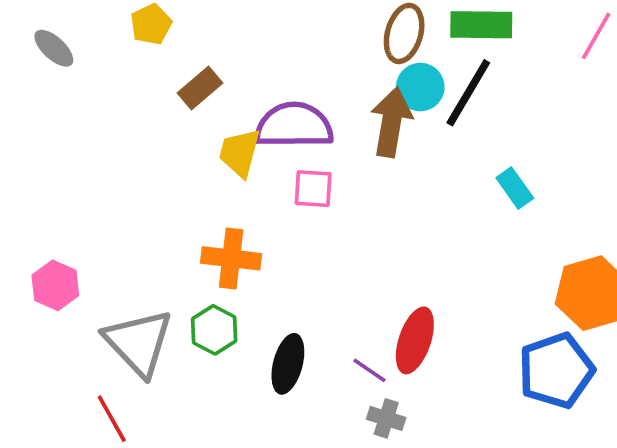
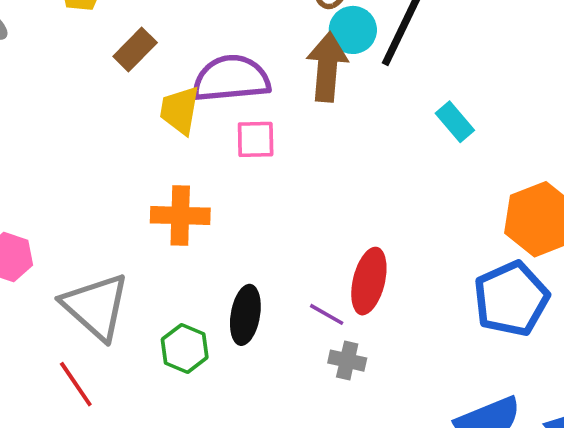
green hexagon: (214, 330) -> (185, 348), moved

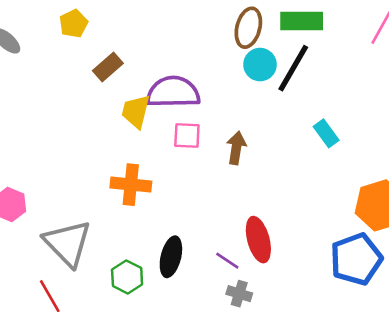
brown arrow: (327, 67) -> (236, 148), moved, size x0.7
red ellipse: (369, 281) -> (258, 240), turned -33

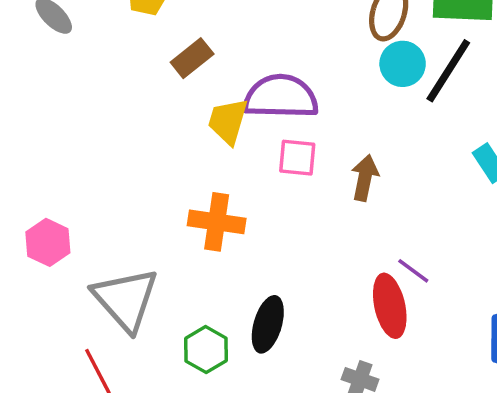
purple line: (227, 261) -> (413, 271), moved

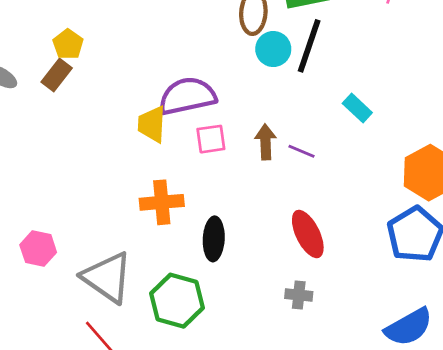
brown rectangle: (192, 58) -> (57, 75), moved
purple line: (413, 271) -> (302, 151), moved
black ellipse: (268, 324) -> (214, 239), moved
green hexagon: (206, 350) -> (177, 301), size x1.5

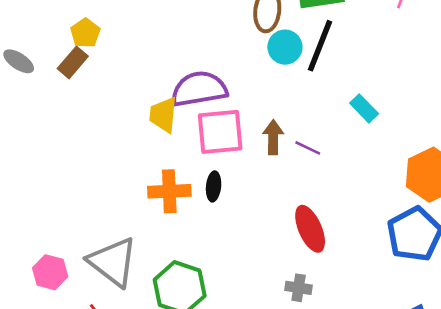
pink square: (211, 139) -> (220, 132), size x1.6
black ellipse: (214, 239) -> (214, 186), moved, size x0.7
pink hexagon: (38, 249) -> (50, 272), moved

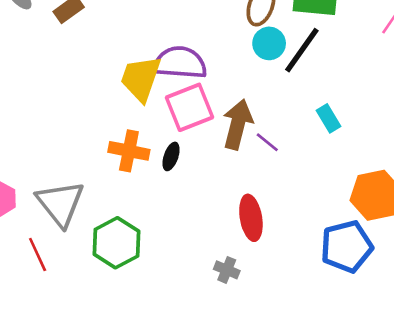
yellow trapezoid: (163, 115) -> (141, 78), size x1.4
pink square: (220, 132) -> (189, 107), turned -30
brown arrow: (273, 137) -> (238, 124), size x1.5

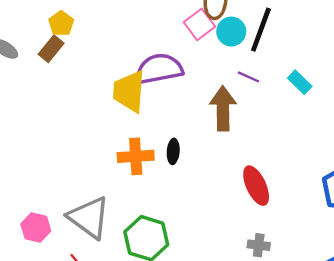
pink square: (189, 107) -> (199, 24), moved, size x0.7
purple line: (267, 142) -> (249, 77), moved
gray cross: (227, 270) -> (259, 245), moved

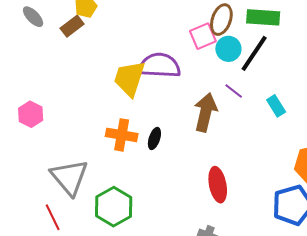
pink hexagon: (36, 228) -> (31, 114), moved

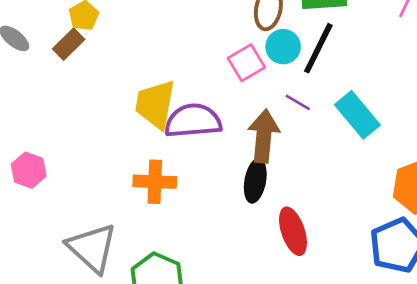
pink square: (203, 36) -> (246, 63), moved
purple semicircle: (160, 66) -> (193, 121), moved
cyan rectangle: (276, 106) -> (357, 115), size x1.6
black ellipse: (154, 139) -> (255, 181), moved, size x1.4

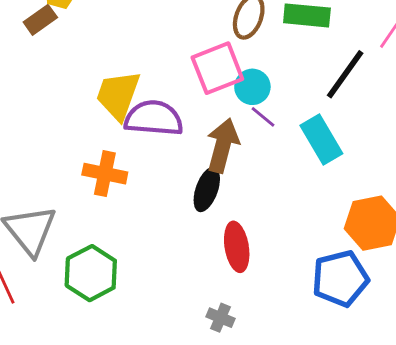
cyan circle: (283, 47) -> (252, 87), moved
black line: (318, 48) -> (345, 74), moved
pink square: (246, 63) -> (217, 68), size x1.4

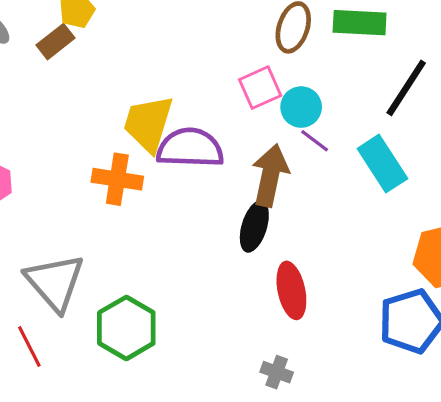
pink square: (217, 68) -> (260, 88), size x0.7
orange cross: (105, 174) -> (117, 179), moved

